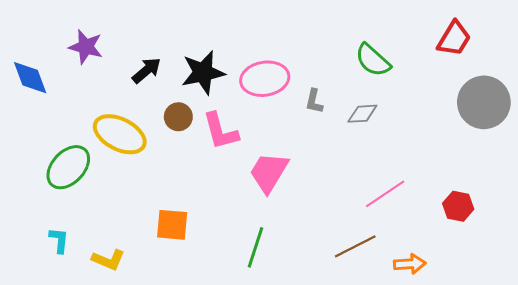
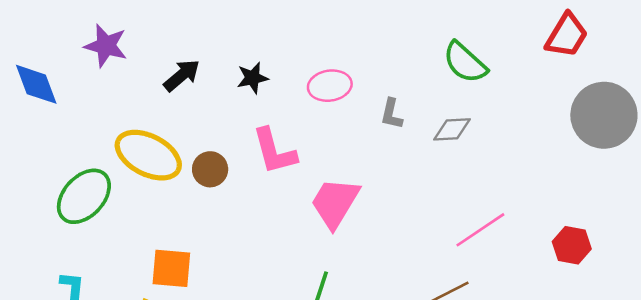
black star: (203, 73) -> (253, 78), size x0.6
pink ellipse: (265, 79) -> (330, 86), size x0.7
brown circle: (178, 117) -> (210, 169), moved
orange square: (172, 225) -> (171, 268), moved

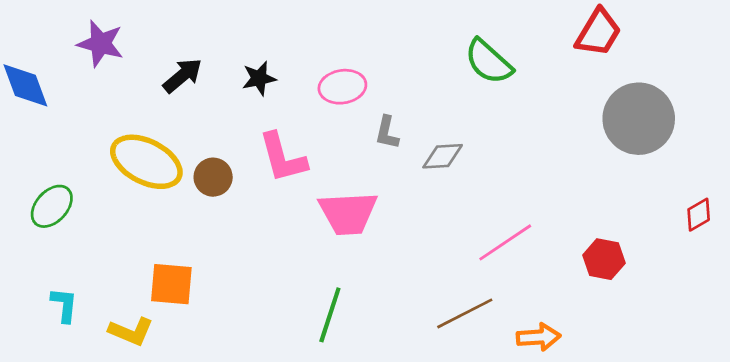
gray L-shape: (392, 114) -> (387, 133), moved
gray diamond: (452, 129) -> (443, 156), moved
green ellipse: (84, 196) -> (52, 206), moved, size x0.7
pink trapezoid: (335, 203) -> (348, 213), turned -124

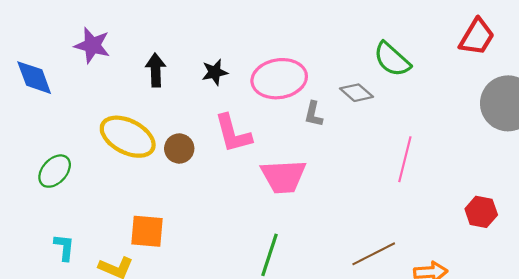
black arrow: (183, 76) -> (156, 70), turned -52
pink ellipse: (342, 87) -> (279, 79), size x1.5
gray diamond: (443, 156) -> (357, 93), moved, turned 44
pink line: (505, 242) -> (405, 159), moved, turned -42

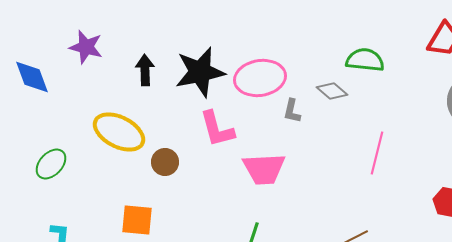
green semicircle: (392, 59) -> (365, 60), turned 144
black star: (215, 72) -> (200, 72), size x2.0
brown circle: (179, 149) -> (165, 162), moved

